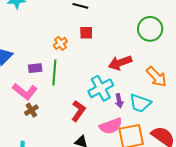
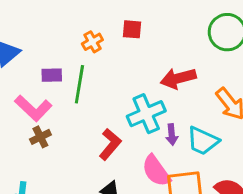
pink semicircle: (111, 126) -> (156, 171), turned 70

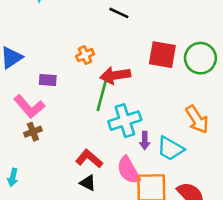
red square: (132, 29) -> (162, 55), moved, size x1.6
red arrow: (178, 78) -> (115, 75), moved
green line: (79, 84) -> (102, 95), moved
red L-shape: (110, 144) -> (89, 159), moved, turned -96

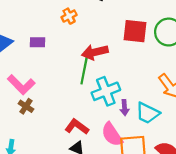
orange cross: (85, 55) -> (69, 16), moved
purple rectangle: (48, 80) -> (37, 42), moved
brown cross: (33, 132) -> (26, 106), turned -32

